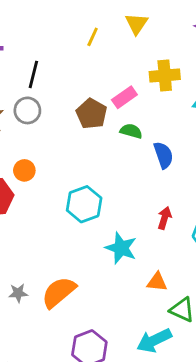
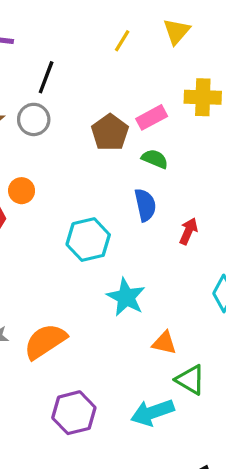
blue semicircle: (163, 155) -> (145, 205), moved
red arrow: (164, 218) -> (188, 231), moved

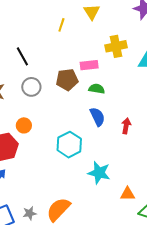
black line: (46, 77) -> (22, 56), turned -36
pink rectangle: (152, 117) -> (89, 65), turned 36
gray circle: (34, 119) -> (31, 87), moved
brown pentagon: (110, 132) -> (67, 80), turned -30

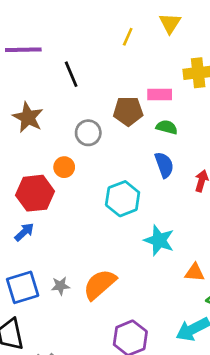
gray circle: (31, 87) -> (88, 133), moved

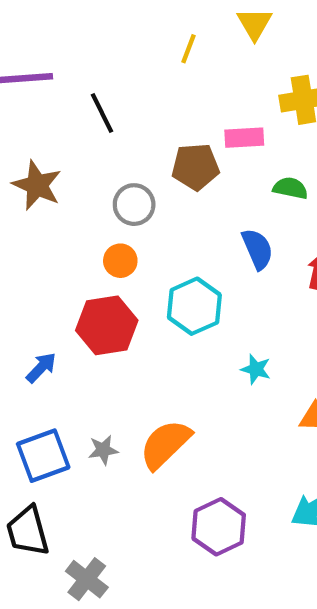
green semicircle: (167, 127) -> (290, 188), moved
orange circle: (64, 167) -> (120, 261), moved
red hexagon: (35, 193) -> (107, 325), moved
cyan star: (159, 240) -> (256, 369), size x0.6

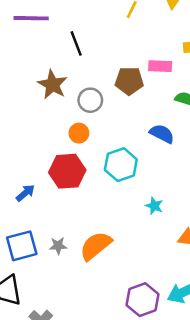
brown star: (37, 185) -> (52, 85), moved
blue semicircle: (257, 249) -> (162, 134), turned -45
purple hexagon: (219, 527) -> (142, 300), moved

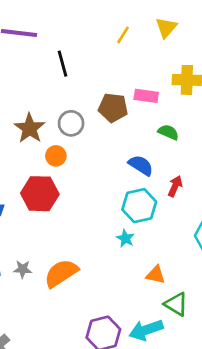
brown star: (52, 85) -> (30, 128), moved
cyan hexagon: (121, 165) -> (139, 206), moved

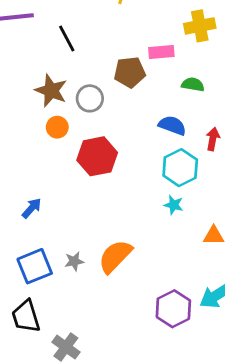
brown star: (30, 128) -> (51, 91), moved
orange circle: (56, 156) -> (57, 127), moved
red hexagon: (40, 194) -> (97, 156), moved

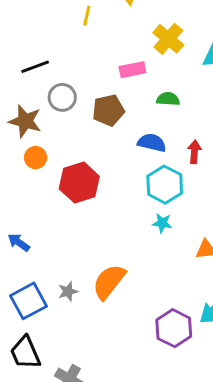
yellow cross: (200, 26) -> (168, 39), turned -32
black line: (67, 39) -> (35, 67), turned -76
brown pentagon: (130, 72) -> (108, 110), moved
gray circle: (90, 98) -> (62, 97), moved
blue arrow: (32, 208) -> (19, 242), turned -90

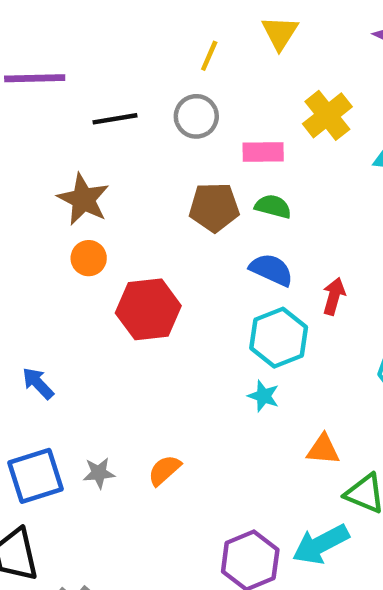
gray circle: (62, 97) -> (196, 116), moved
green semicircle: (168, 99) -> (273, 206), moved
orange semicircle: (109, 282) -> (164, 470), size x0.6

